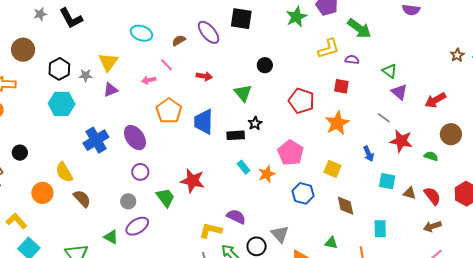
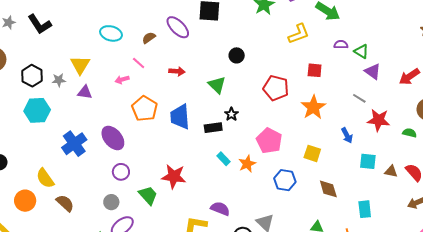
purple semicircle: (352, 60) -> (341, 45), moved
purple triangle: (111, 90) -> (85, 92), turned 35

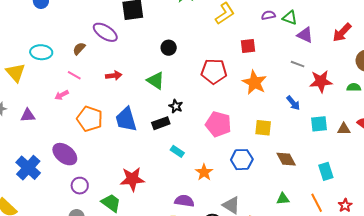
yellow triangle: (80, 65) -> (15, 73), moved
orange star: (247, 164) -> (204, 172), moved

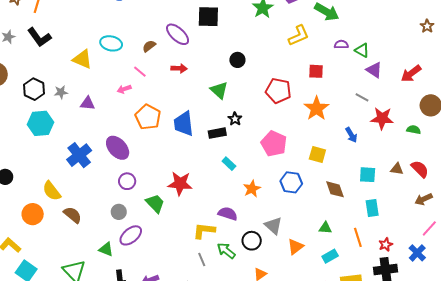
yellow triangle: (15, 73) -> (82, 59), turned -35
red arrow: (114, 76) -> (179, 68), moved
cyan square: (319, 124) -> (368, 175), moved

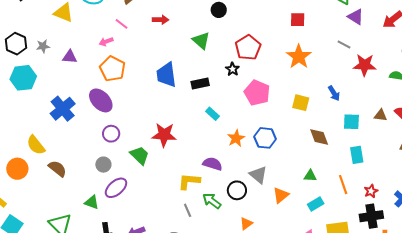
red pentagon: (278, 91) -> (248, 48), moved, turned 30
orange pentagon: (148, 117) -> (112, 69), moved
black star: (235, 119) -> (232, 69), moved
blue arrow: (351, 135) -> (334, 93), moved
blue hexagon: (291, 182) -> (265, 138), moved

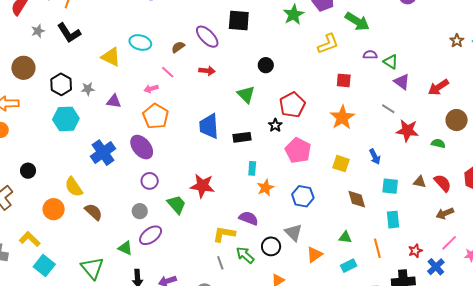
cyan rectangle: (213, 114) -> (252, 168), turned 48
orange star: (236, 138) -> (265, 188), moved
red star: (371, 191) -> (415, 251), moved

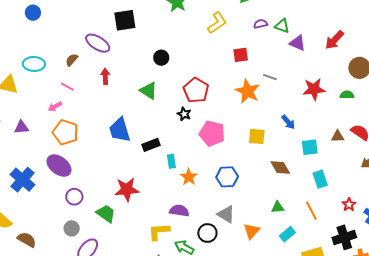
red arrow: (207, 71) -> (105, 76), turned -84
gray line: (388, 109) -> (270, 77), moved
black rectangle: (242, 137) -> (151, 145), moved

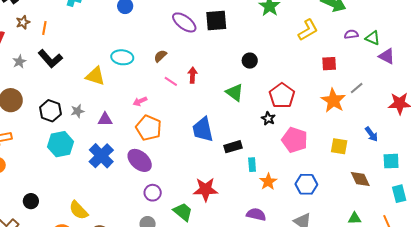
purple ellipse: (98, 43) -> (184, 22), moved
gray line: (270, 77) -> (357, 88), turned -64
pink line: (67, 87) -> (171, 81), moved
blue cross: (23, 180) -> (101, 156), moved

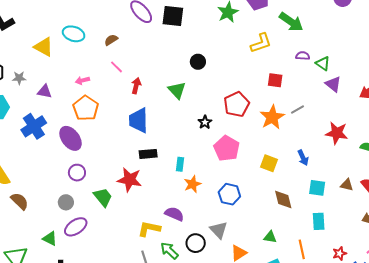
red arrow: (192, 75) -> (136, 86), moved
red pentagon: (282, 96) -> (237, 104), moved
black rectangle: (233, 147) -> (148, 154), moved

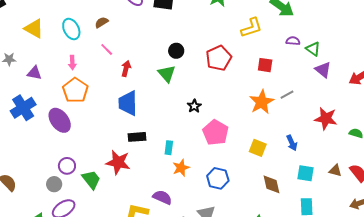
cyan ellipse: (74, 34) -> (71, 29), moved, turned 45
black circle: (198, 62) -> (176, 51), moved
pink arrow: (82, 80) -> (72, 63), turned -80
red pentagon: (237, 104) -> (219, 58), moved
purple circle: (77, 173) -> (67, 166), moved

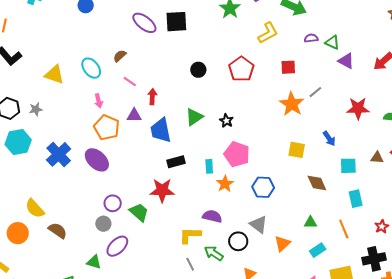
purple triangle: (34, 73) -> (134, 115), moved
green triangle: (167, 74) -> (194, 117), moved, turned 48
pink pentagon: (216, 132) -> (237, 154), moved

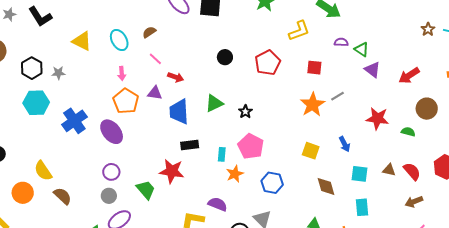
red arrow: (152, 97) -> (176, 77), turned 98
purple circle: (113, 203) -> (111, 172), moved

